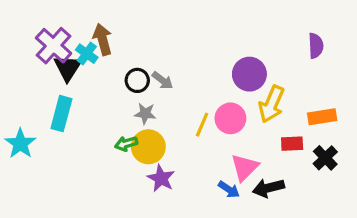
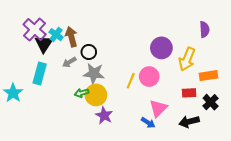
brown arrow: (103, 39) -> (71, 37), moved
gray arrow: (163, 80) -> (69, 62), moved, turned 112
yellow arrow: (272, 104) -> (187, 59), moved
gray star: (145, 114) -> (94, 73), size x1.5
black arrow: (268, 188) -> (189, 122), moved

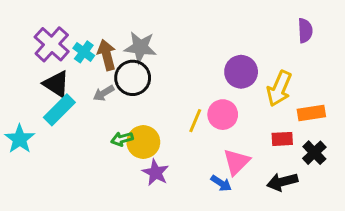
purple semicircle: (204, 29) -> (305, 31), moved
black triangle: (44, 44) -> (56, 84), moved, turned -30
black circle: (89, 52) -> (133, 78), size x1.5
cyan rectangle: (40, 73) -> (59, 110), turned 30
gray star: (94, 73) -> (140, 47), moved

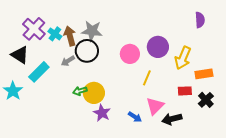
black triangle: (56, 84) -> (20, 55), moved
pink circle: (223, 115) -> (130, 54), moved
yellow line: (195, 121) -> (147, 78), moved
black arrow: (282, 182) -> (172, 119), moved
blue arrow: (221, 183) -> (135, 117), moved

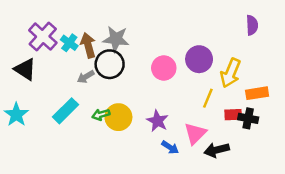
cyan rectangle: (39, 72) -> (66, 111), moved
yellow line: (147, 78) -> (208, 98), moved
black cross: (206, 100) -> (248, 118), moved, turned -35
purple star: (102, 113) -> (157, 121), moved

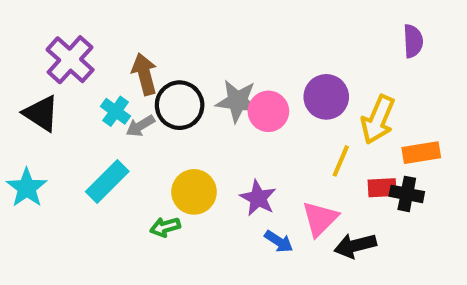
gray star: (116, 39) -> (237, 101), moved
cyan cross: (69, 43) -> (116, 111), moved
green arrow: (101, 115) -> (165, 227), moved

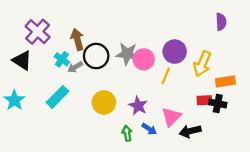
yellow line: (341, 161) -> (166, 76), moved
green arrow: (165, 227) -> (127, 133), moved, turned 96

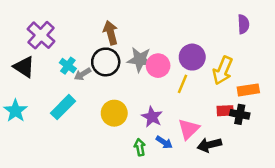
brown arrow: (77, 39) -> (111, 33), moved

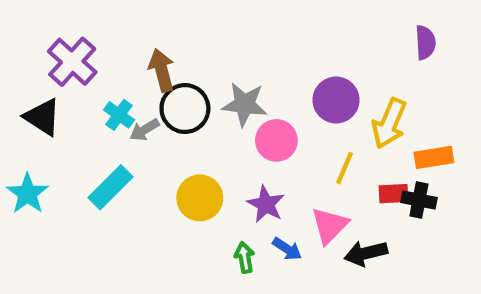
brown arrow: (111, 33) -> (162, 70), moved
pink circle: (158, 66) -> (276, 140), moved
yellow line: (182, 84) -> (345, 168), moved

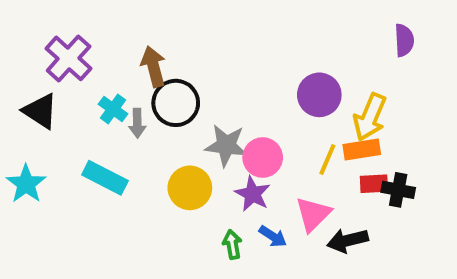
gray star: (245, 104) -> (226, 145), moved
gray arrow: (145, 130) -> (137, 123), turned -60
pink circle: (276, 140) -> (263, 158), moved
orange rectangle: (434, 157) -> (362, 149), moved
cyan rectangle: (110, 187) -> (105, 178), turned 72

